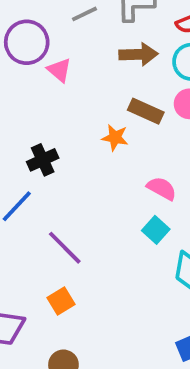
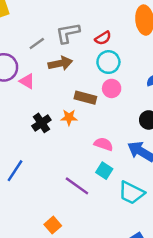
brown arrow: (138, 54) -> (60, 63), moved
black cross: (43, 160) -> (41, 123), moved
purple line: (65, 248) -> (77, 186), moved

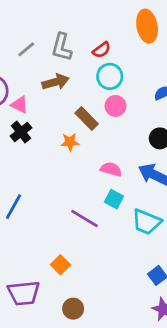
gray L-shape: (68, 33) -> (62, 47), turned -60
gray line: (37, 44) -> (26, 49), moved
brown rectangle: (85, 98) -> (87, 118), turned 35
black cross: (41, 123) -> (21, 132), moved

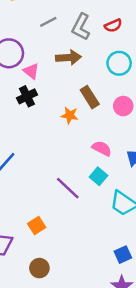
red semicircle: (102, 50) -> (113, 25), moved
pink circle: (115, 106) -> (123, 106), moved

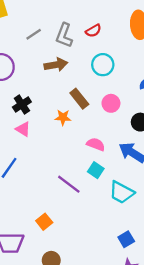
pink triangle: (31, 71) -> (23, 129), moved

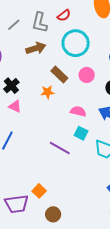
cyan circle: (103, 65) -> (76, 43), size x1.4
orange square: (44, 222) -> (39, 191), moved

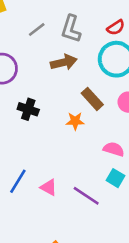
red semicircle: (64, 15) -> (116, 27), moved
black cross: (11, 86) -> (28, 109), turned -35
pink triangle: (15, 106) -> (49, 187), moved

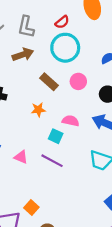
orange star: (75, 121) -> (38, 110), moved
cyan square: (115, 178) -> (56, 136), moved

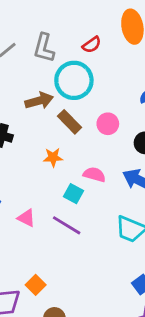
cyan circle: (65, 48) -> (74, 80), moved
brown arrow: (23, 55) -> (39, 101), moved

